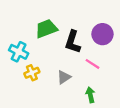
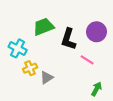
gray triangle: (64, 77) -> (47, 78), moved
green arrow: (90, 95) -> (97, 89), moved, turned 40

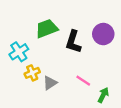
cyan cross: (18, 48) -> (19, 52), turned 30
pink line: (87, 60) -> (83, 81), moved

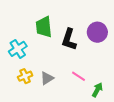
green trapezoid: (47, 28) -> (44, 27), turned -75
yellow cross: (32, 73) -> (25, 76), moved

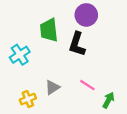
purple circle: (97, 32) -> (86, 15), moved
yellow cross: (25, 76) -> (28, 99), moved

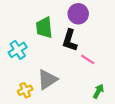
pink line: (87, 85) -> (88, 59), moved
gray triangle: (52, 87) -> (47, 80), size x1.5

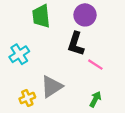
green trapezoid: (44, 28) -> (41, 16), moved
green arrow: (98, 91) -> (95, 99), moved

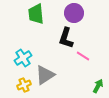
cyan cross: (19, 54) -> (23, 58), moved
green arrow: (95, 99) -> (98, 86), moved

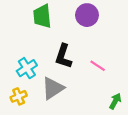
black L-shape: (66, 38) -> (63, 56), moved
yellow cross: (24, 85) -> (19, 96), moved

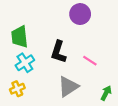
green trapezoid: (42, 16) -> (19, 37), moved
gray triangle: (53, 88) -> (68, 87), moved

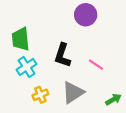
yellow cross: (17, 89) -> (40, 95), moved
green arrow: (106, 93) -> (113, 99), turned 32

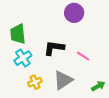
black L-shape: (62, 55) -> (54, 48), turned 80

